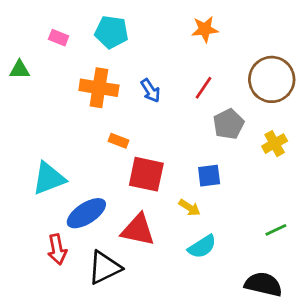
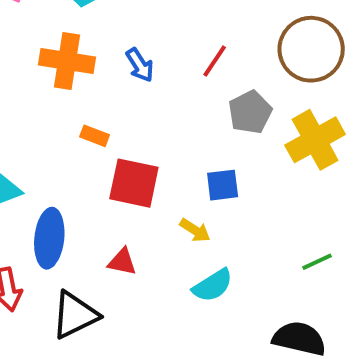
yellow cross: (275, 144) -> (315, 140), size x1.6
blue ellipse: (86, 213) -> (49, 238), turned -51
red triangle: (138, 230) -> (122, 262), size x0.6

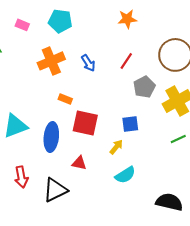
orange cross: (67, 61) -> (51, 61), turned -32
yellow arrow: (195, 230) -> (116, 147), turned -84
blue ellipse: (49, 238) -> (51, 137), moved
green line: (317, 262) -> (178, 139), moved

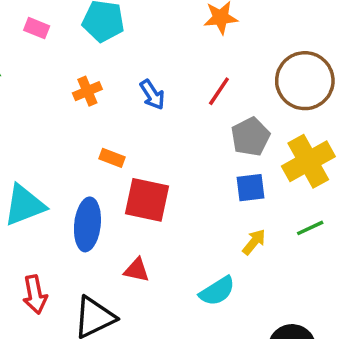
orange cross: (51, 61) -> (87, 91), size x0.6
blue square: (130, 124) -> (250, 188), moved
yellow arrow: (116, 147) -> (254, 242), moved

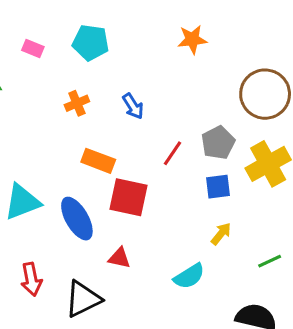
red line: (219, 91) -> (172, 153), moved
orange rectangle: (112, 158) -> (98, 161), size x1.5
blue ellipse: (87, 224) -> (77, 219), turned -36
green line: (310, 228) -> (270, 261), moved

